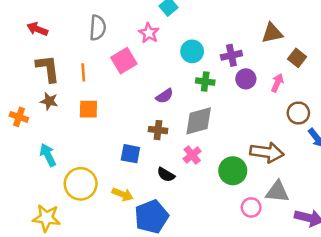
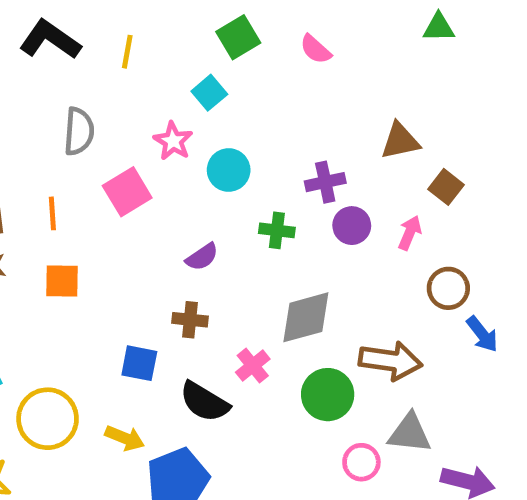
cyan circle: (192, 51) -> (229, 170), moved
gray diamond: (199, 121) -> (306, 317), moved
black semicircle: (166, 175) -> (204, 402), size x1.5

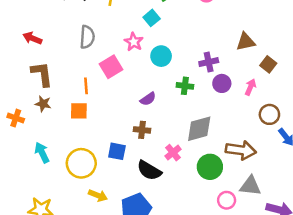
orange line: (52, 213) -> (86, 86), moved
yellow circle: (48, 419) -> (81, 163), moved
yellow arrow: (125, 438) -> (98, 195), moved

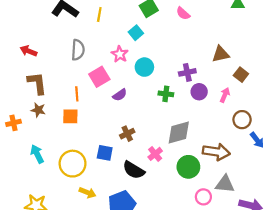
purple semicircle: (148, 99) -> (120, 95), moved
orange cross: (16, 118) -> (14, 123), turned -32
brown cross: (142, 130) -> (127, 134), turned -32

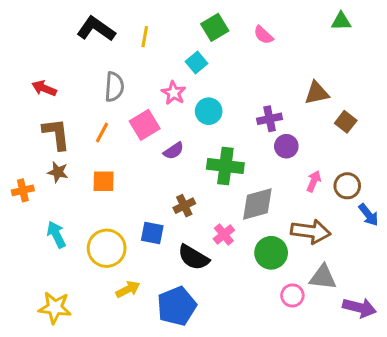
orange line: (77, 94) -> (102, 132), moved, turned 32
green cross: (166, 94) -> (225, 166), moved, size x1.6
pink arrow: (225, 95) -> (314, 181), moved
yellow arrow: (88, 193) -> (128, 289), turned -49

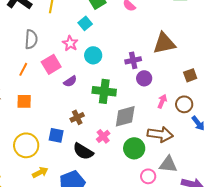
brown triangle: (317, 93) -> (164, 43), size x1.4
brown square: (346, 122) -> (190, 75), moved, turned 32

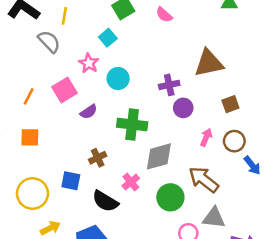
gray semicircle: (31, 39) -> (49, 41), moved, turned -48
brown square: (190, 75) -> (230, 104), moved
brown arrow: (160, 134) -> (204, 179), turned -150

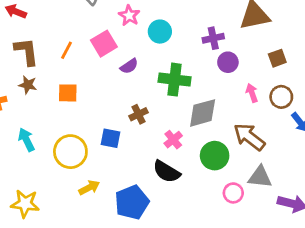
pink arrow: (206, 137) -> (252, 93), turned -42
black semicircle: (105, 201) -> (167, 172), moved

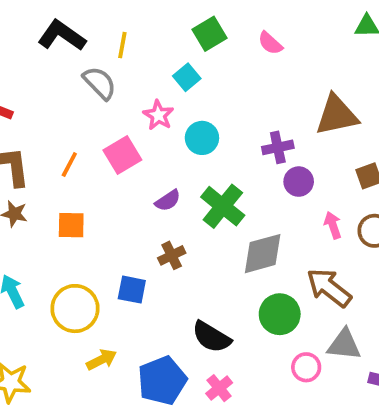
purple semicircle: (129, 66) -> (168, 200), moved
green cross: (175, 80) -> (223, 206), turned 32
pink cross: (173, 140) -> (219, 388), moved

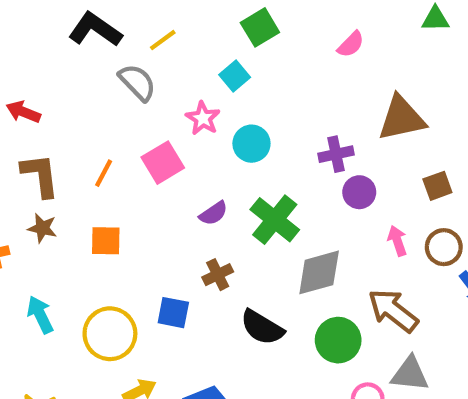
pink semicircle: (270, 43) -> (351, 44), moved, turned -88
yellow line: (122, 45) -> (163, 40), turned 44
black semicircle: (211, 337) -> (262, 327), moved

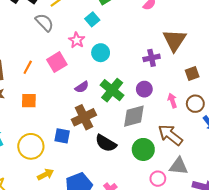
brown triangle: (401, 118) -> (174, 40), turned -45
purple cross: (336, 154) -> (152, 58), moved
purple circle: (359, 192) -> (144, 89), moved
brown cross: (218, 275) -> (84, 117), size x1.6

